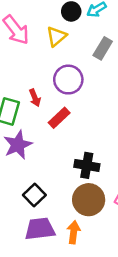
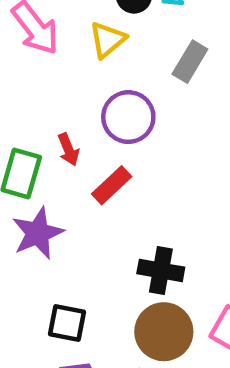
black square: (34, 195) -> (67, 323), turned -35

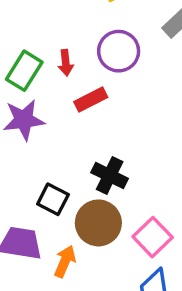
black square: (67, 323) -> (53, 199), moved

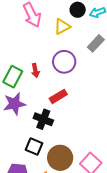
red rectangle: (91, 100) -> (58, 96), moved
black cross: (110, 176) -> (43, 119), moved

